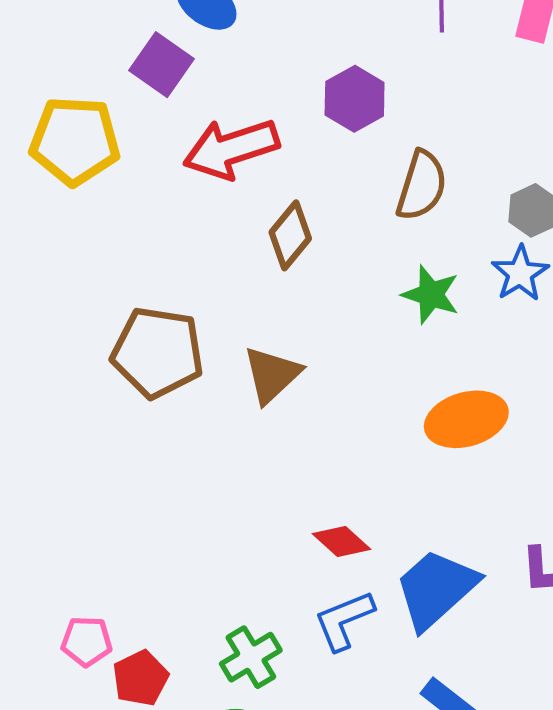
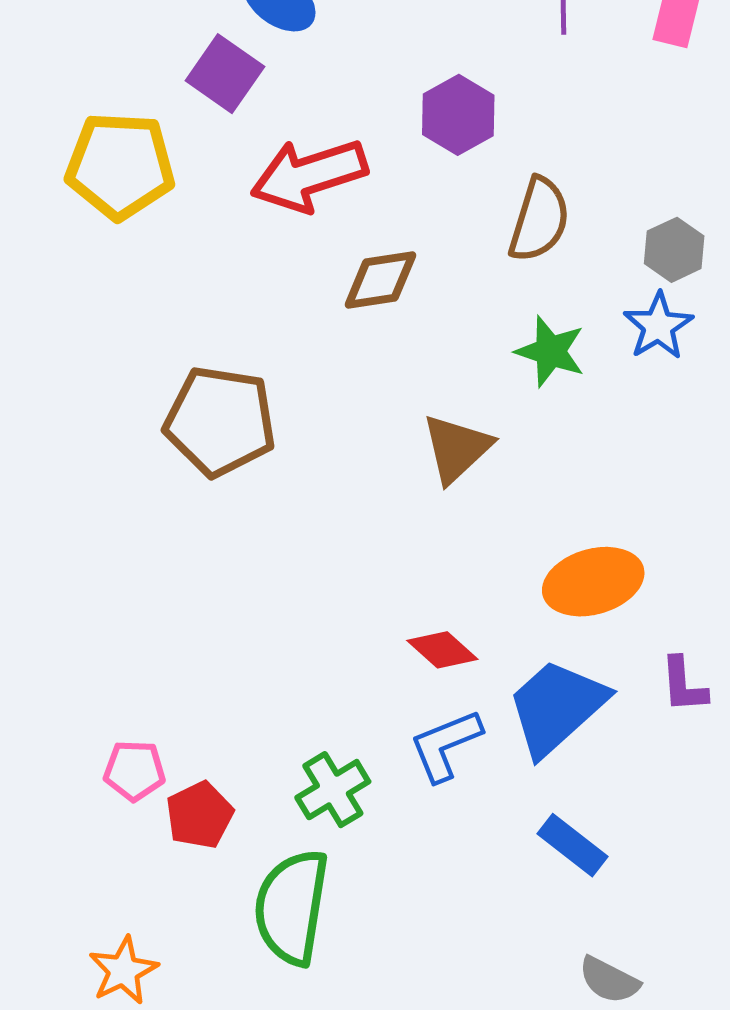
brown diamond: (290, 235) -> (380, 280), turned 42
brown triangle: (272, 375) -> (457, 448), moved
orange ellipse: (466, 419) -> (593, 582), moved

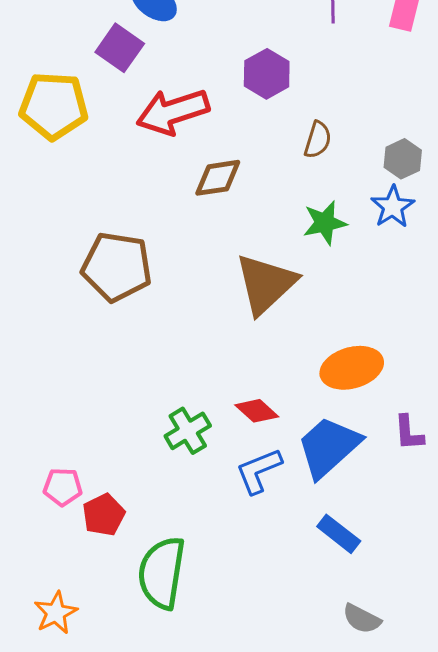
brown semicircle: (539, 220) -> (318, 140), size x0.7
green star: (550, 351) -> (325, 223), turned -30
brown triangle: (457, 448) -> (266, 284), size x1.4
green cross: (333, 790) -> (188, 431), moved

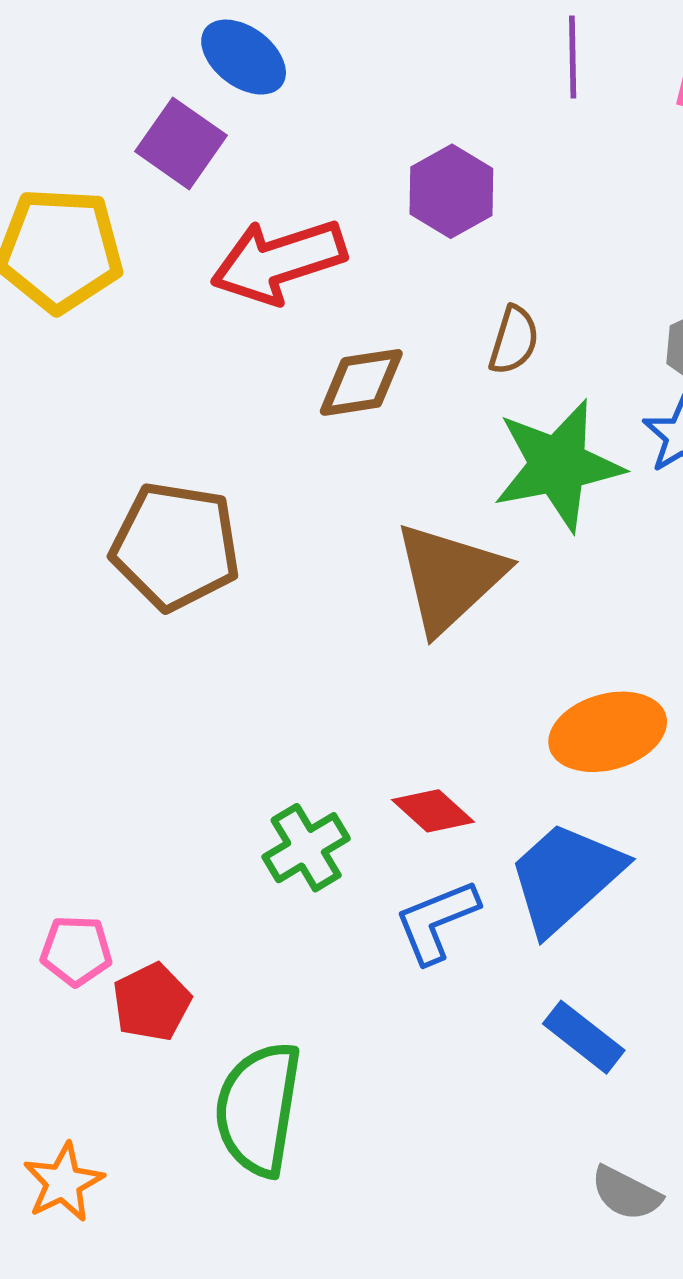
brown semicircle: (318, 140) -> (514, 340), moved
green star: (325, 223) -> (558, 465), size x1.6

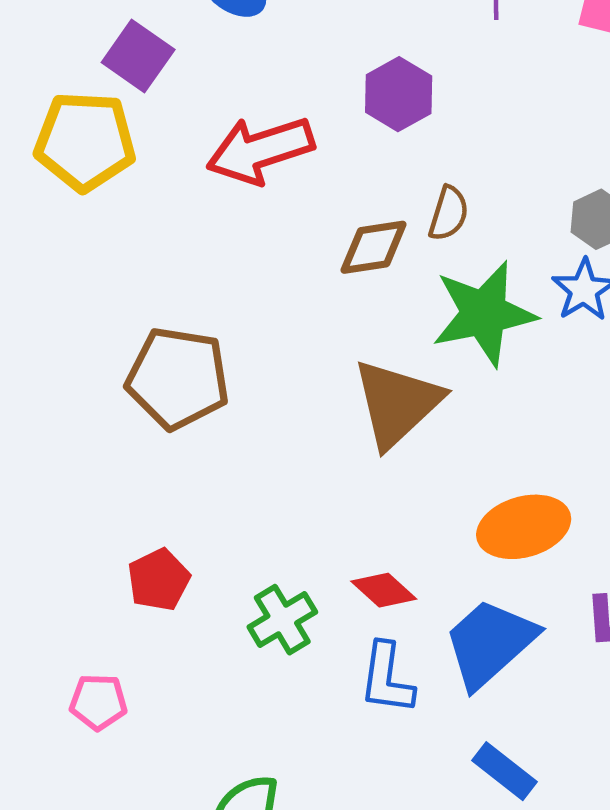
purple square: (181, 143) -> (138, 56), moved
brown diamond: (361, 382) -> (374, 247), moved
blue L-shape: (437, 921) -> (387, 678), turned -60
red pentagon: (152, 1002) -> (159, 580), moved

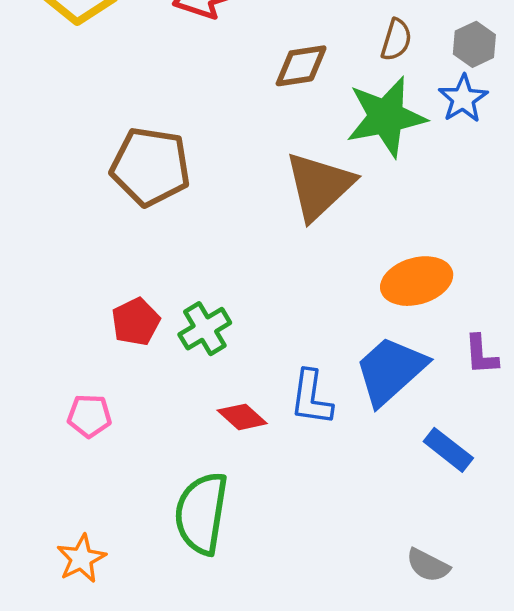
brown semicircle: (449, 213) -> (396, 40), moved
red diamond: (384, 590) -> (242, 417), moved
green cross: (282, 620) -> (205, 329), moved
blue rectangle: (505, 771) -> (448, 450), moved

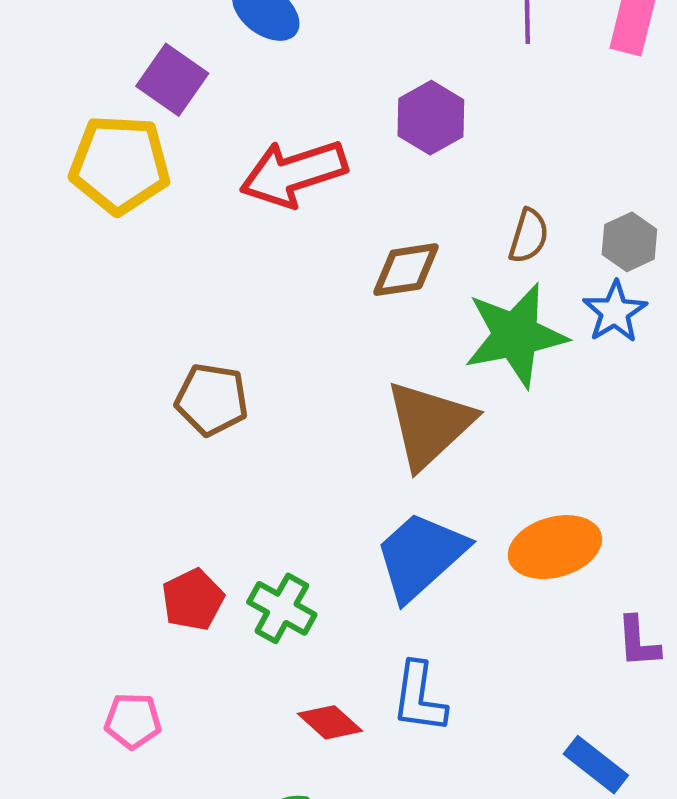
brown pentagon: (150, 167) -> (212, 400), size x0.7
green cross: (205, 329) -> (282, 608), turned -30
blue trapezoid: (391, 371) -> (421, 556), moved

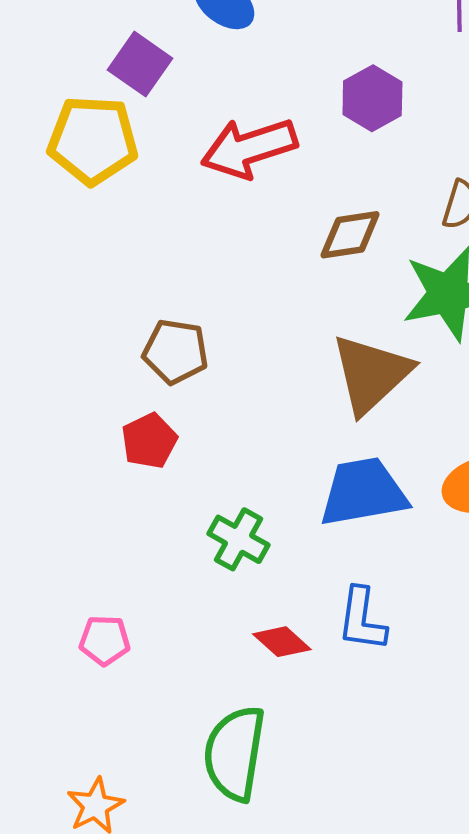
blue trapezoid: (421, 556) -> (363, 492), turned 32
red pentagon: (193, 600) -> (149, 441), moved

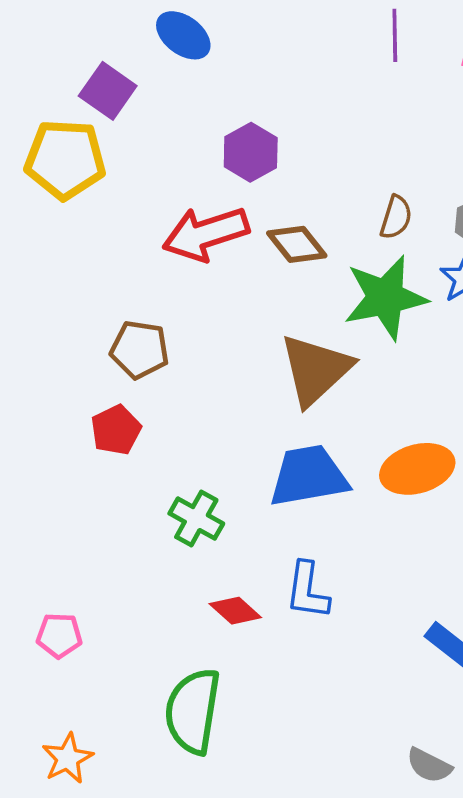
purple hexagon: (372, 98) -> (251, 152), moved
red arrow: (249, 148) -> (206, 234), moved
brown diamond: (350, 235) -> (297, 244), turned 60
pink pentagon: (105, 640) -> (59, 635), moved

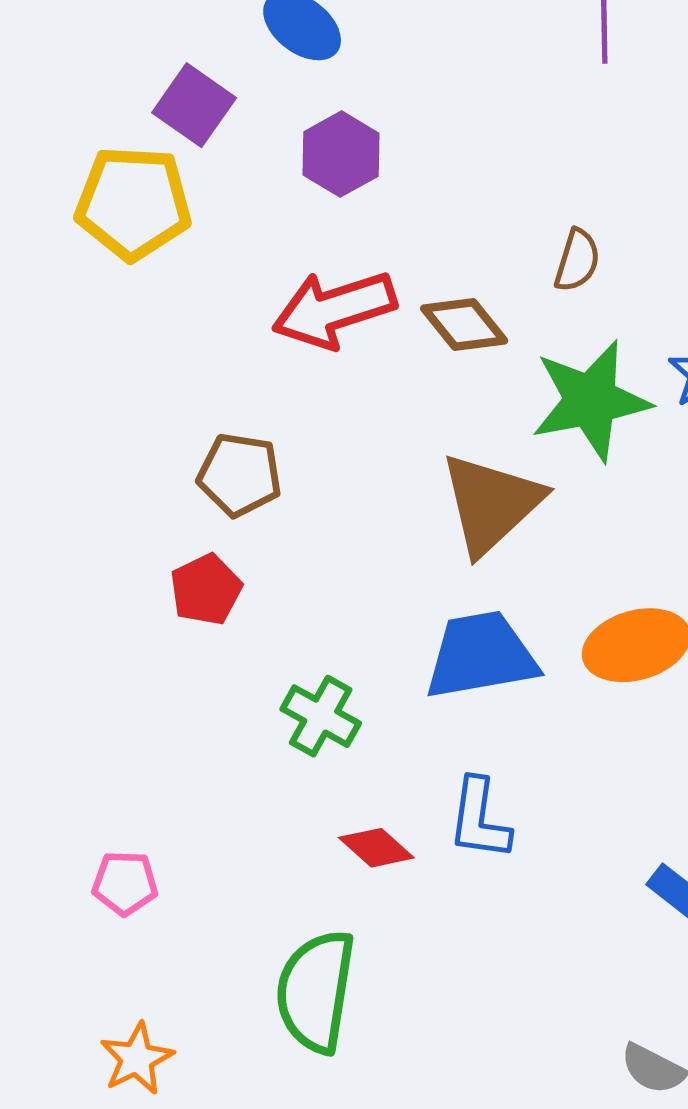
purple hexagon: (251, 152) -> (341, 154), moved
brown semicircle: (396, 217) -> (577, 260), moved

